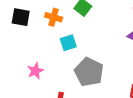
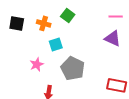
pink star: (35, 71) -> (37, 64), moved

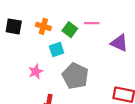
green square: (68, 15) -> (70, 30), moved
pink line: (116, 16) -> (92, 23), moved

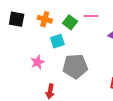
gray pentagon: (75, 76) -> (75, 66), turned -30

